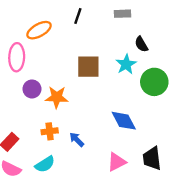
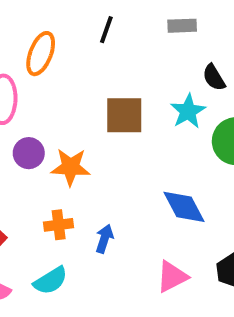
orange ellipse: (39, 30) -> (41, 54), turned -40
blue arrow: (77, 140) -> (104, 239), turned 63

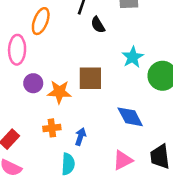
black semicircle: (214, 77) -> (98, 25), moved
brown square: (124, 115) -> (90, 78), moved
cyan semicircle: (51, 281) -> (68, 164), moved, turned -55

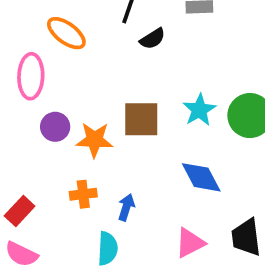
orange ellipse: (41, 21) -> (66, 33), turned -75
black semicircle: (98, 25) -> (153, 39), turned -91
cyan star: (133, 57) -> (199, 110), moved

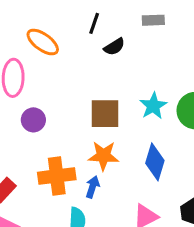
orange star: (94, 140) -> (103, 156), moved
blue diamond: (201, 177) -> (155, 162), turned 45
orange cross: (83, 194) -> (57, 176), size x1.6

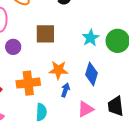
brown square: (105, 114) -> (45, 34), moved
blue arrow: (93, 187) -> (65, 90), moved

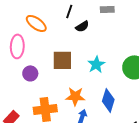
cyan star: (91, 38) -> (96, 64), moved

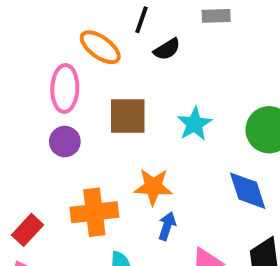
orange ellipse: (36, 23) -> (100, 47), moved
pink ellipse: (17, 46) -> (65, 88), moved
blue diamond: (108, 100) -> (248, 191), moved, turned -35

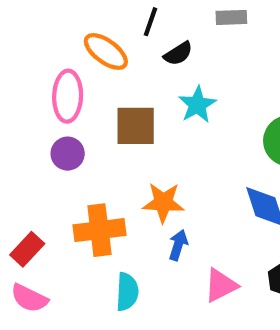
cyan star: (194, 124) -> (197, 105), moved

